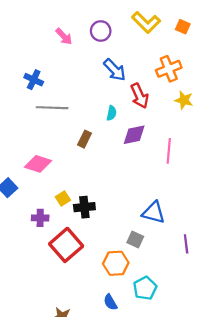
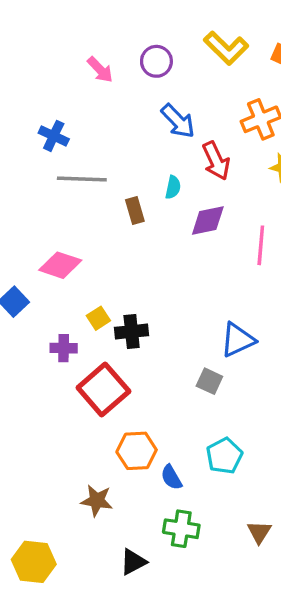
brown rectangle: (84, 139) -> (135, 211), moved, turned -42
blue triangle: (154, 213) -> (238, 340), turned -40
orange hexagon: (116, 263) -> (137, 451), moved

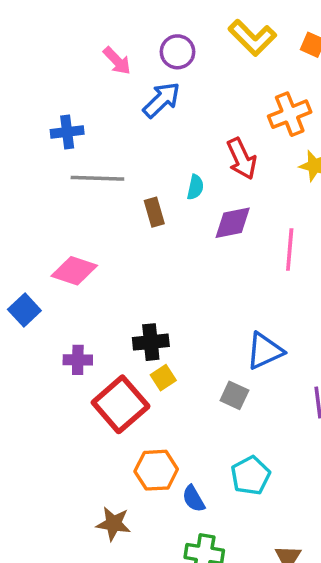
blue arrow: (178, 121) -> (161, 100), moved, turned -90
blue cross: (54, 136) -> (67, 132), turned -32
yellow square: (98, 318) -> (163, 378), moved

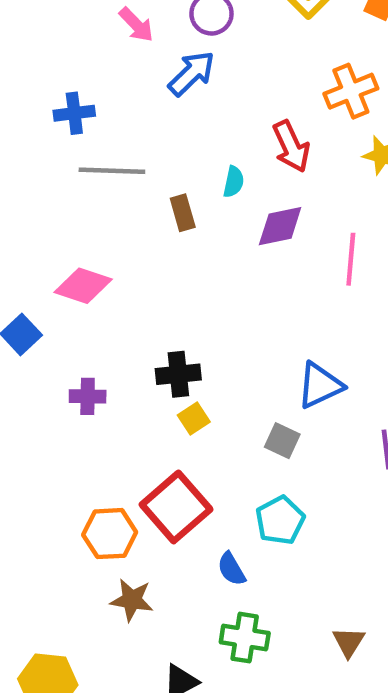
red square: (121, 404) -> (176, 507), moved
orange hexagon: (156, 470) -> (110, 534), moved
cyan pentagon: (250, 476) -> (280, 520), moved

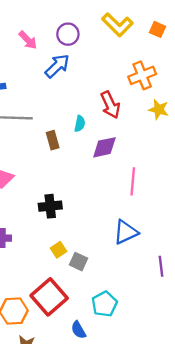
pink line: (351, 259) -> (133, 181), moved
black cross: (178, 374) -> (50, 206), moved
gray square: (282, 441) -> (79, 262), moved

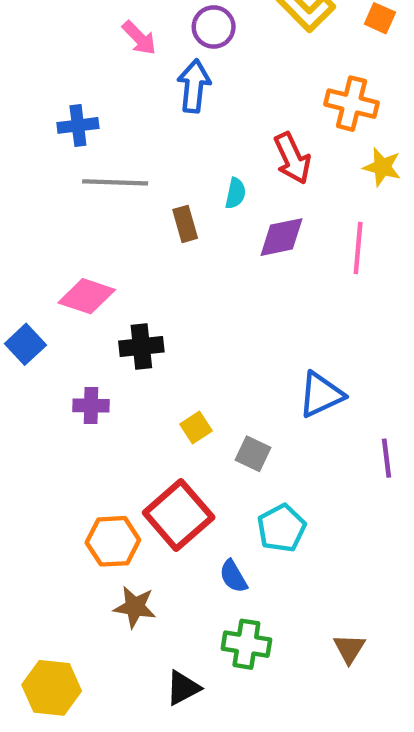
blue arrow: (57, 66) -> (194, 86), turned -40
orange cross: (142, 75) -> (351, 104), turned 36
pink line: (133, 181) -> (358, 248), moved
black cross: (50, 206) -> (141, 346), moved
gray square: (79, 262) -> (253, 454), moved

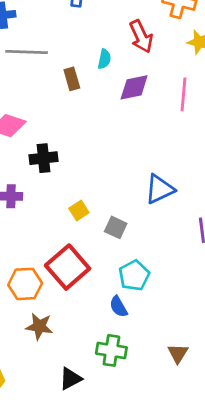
blue semicircle: (233, 576) -> (119, 307), moved

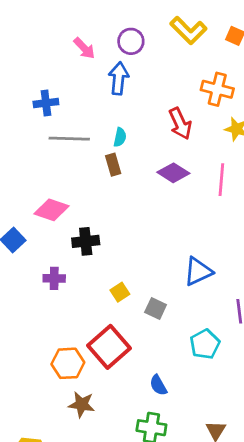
cyan semicircle: (104, 59) -> (120, 137), moved
purple diamond: (134, 87) -> (173, 173), turned 44
cyan pentagon: (134, 275) -> (205, 344), moved

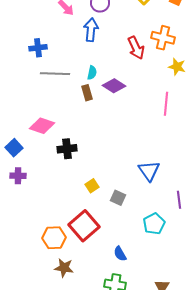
red arrow: (180, 124) -> (136, 48), moved
purple diamond: (173, 173) -> (114, 86), moved
blue triangle: (198, 272) -> (149, 171), turned -40
purple cross: (54, 278) -> (18, 176), moved

